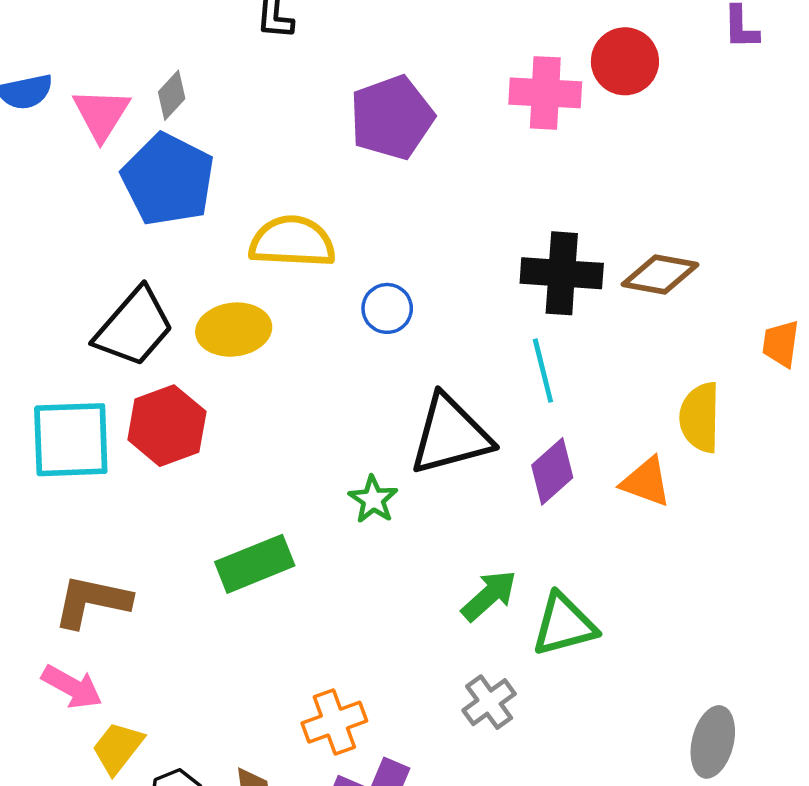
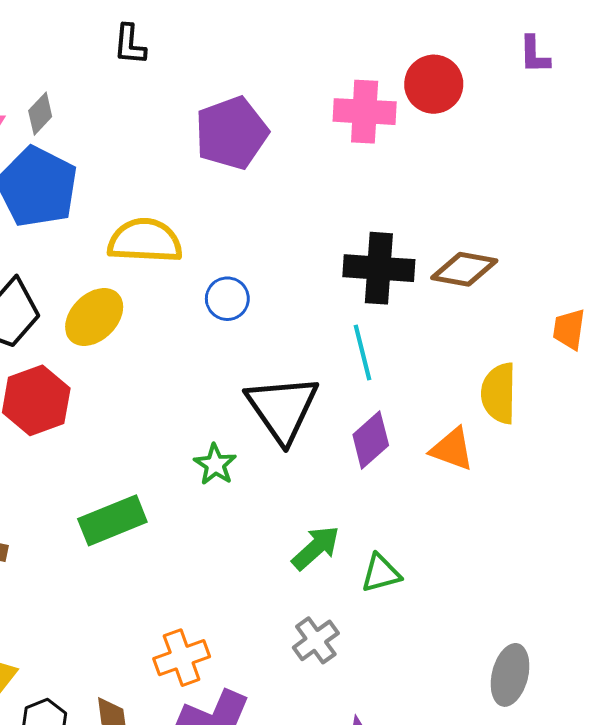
yellow ellipse: (234, 330) -> (94, 317), turned -38
black triangle: (450, 435) -> (282, 409), turned -50
green triangle: (564, 625) -> (381, 573), size x0.7

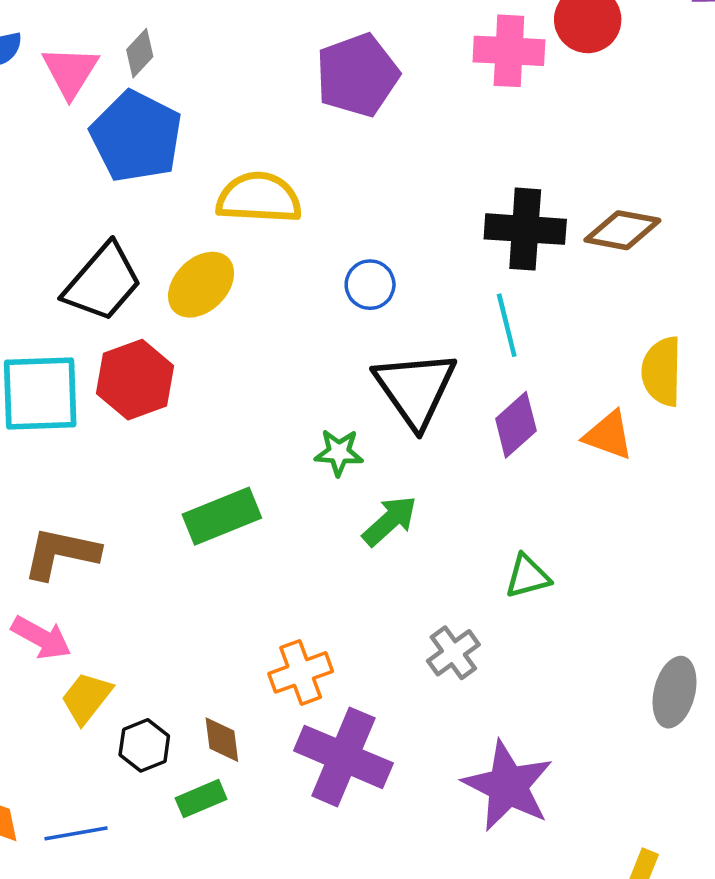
blue circle: (227, 299) -> (370, 285), moved
green star: (215, 464) -> (339, 452), turned -30
green arrow: (316, 548) -> (390, 521), moved

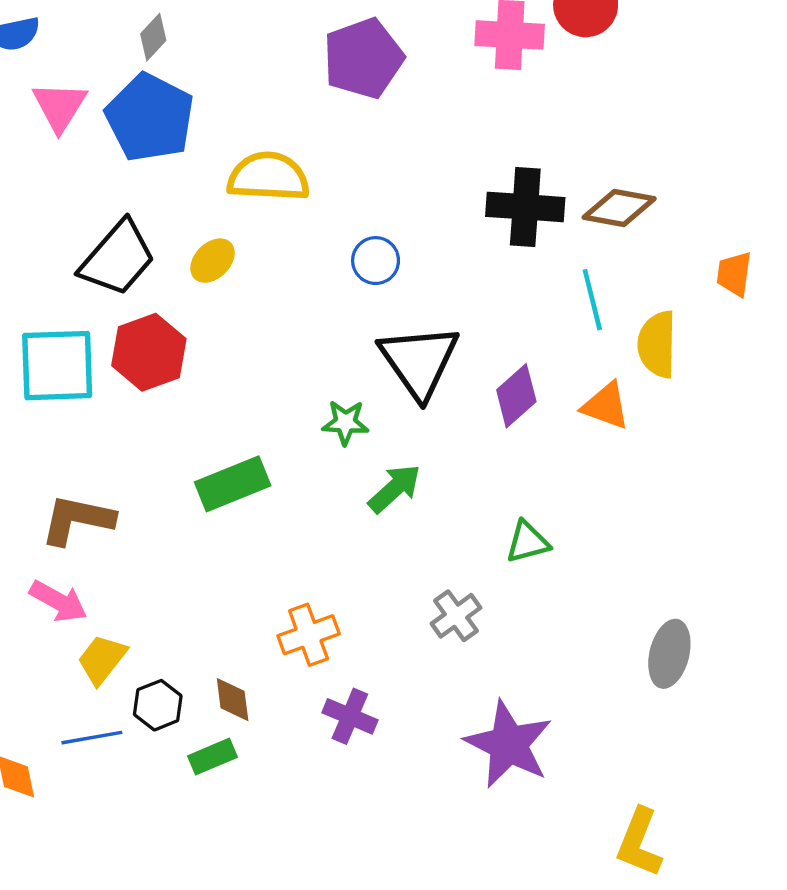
pink triangle: (70, 72) -> (59, 106), moved
yellow ellipse: (201, 285) -> (212, 261), size x0.7
cyan line: (507, 325) -> (592, 300), moved
purple cross: (343, 757) -> (350, 716), size x0.6
blue line: (76, 833) -> (92, 738), moved

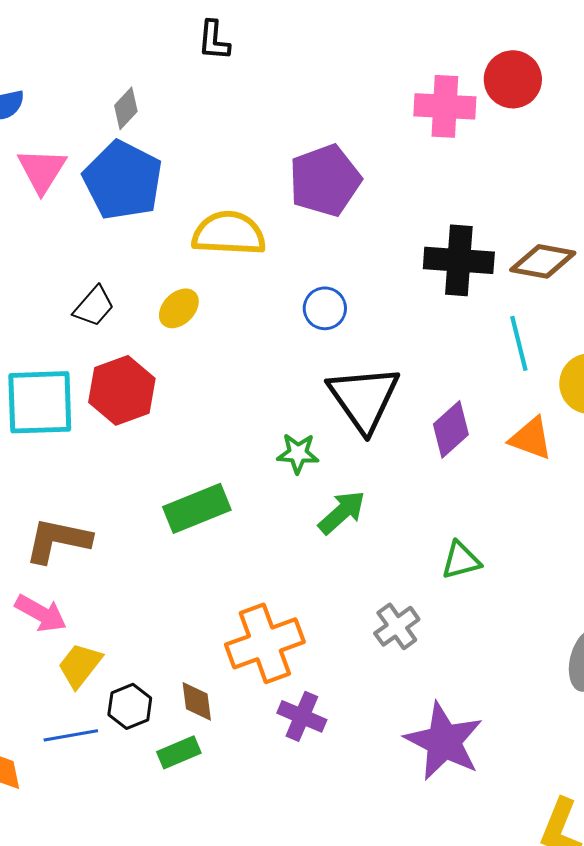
purple pentagon: (363, 58) -> (325, 180), moved
black trapezoid: (118, 258) -> (94, 306), size x0.6
orange cross: (309, 635) -> (265, 643), size x1.4

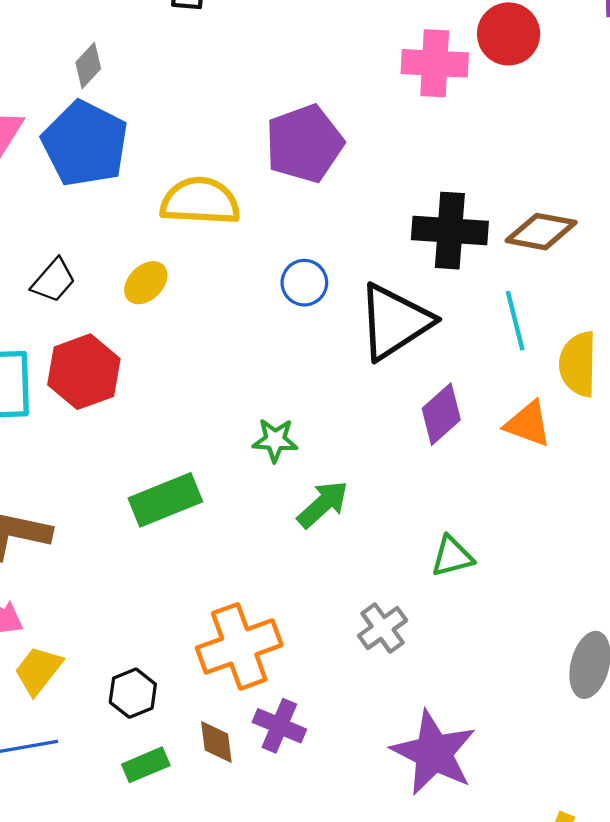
black triangle: (364, 398) -> (395, 322), moved, turned 32
brown diamond: (197, 701) -> (216, 742), moved
black hexagon: (130, 706) -> (133, 693), moved

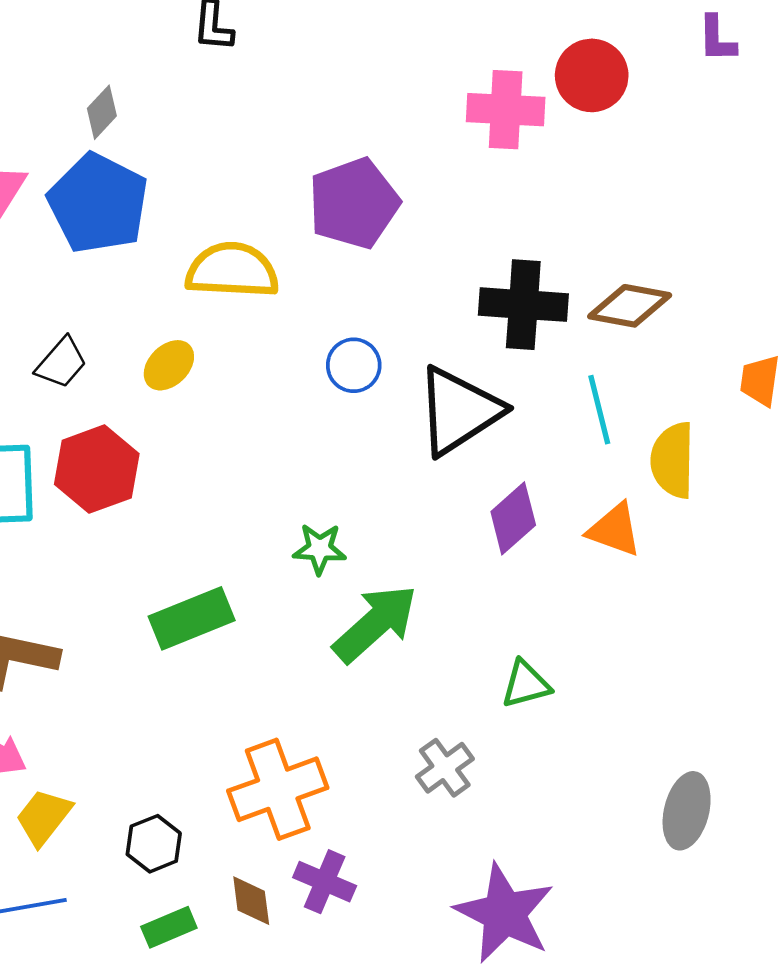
green arrow: (323, 504) -> (375, 623), size x1.4

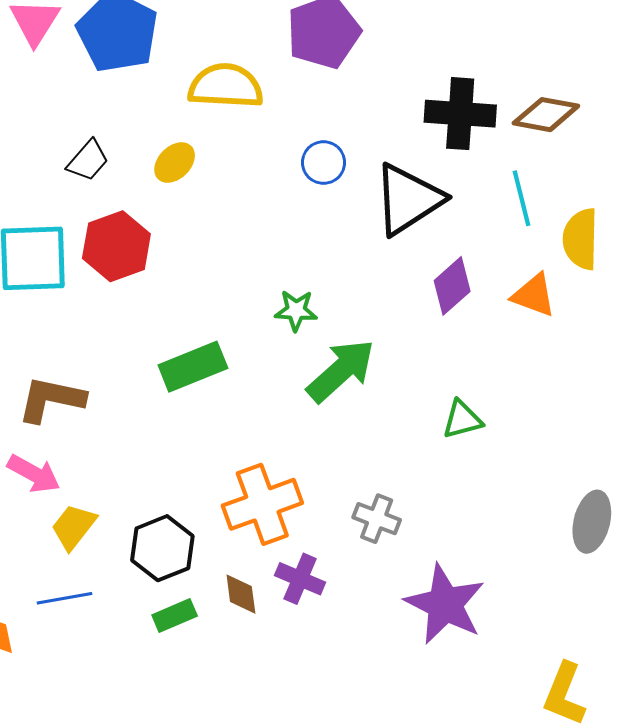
gray cross: (445, 768) -> (377, 519), moved, turned -33
black hexagon: (154, 844) -> (162, 548), size x1.4

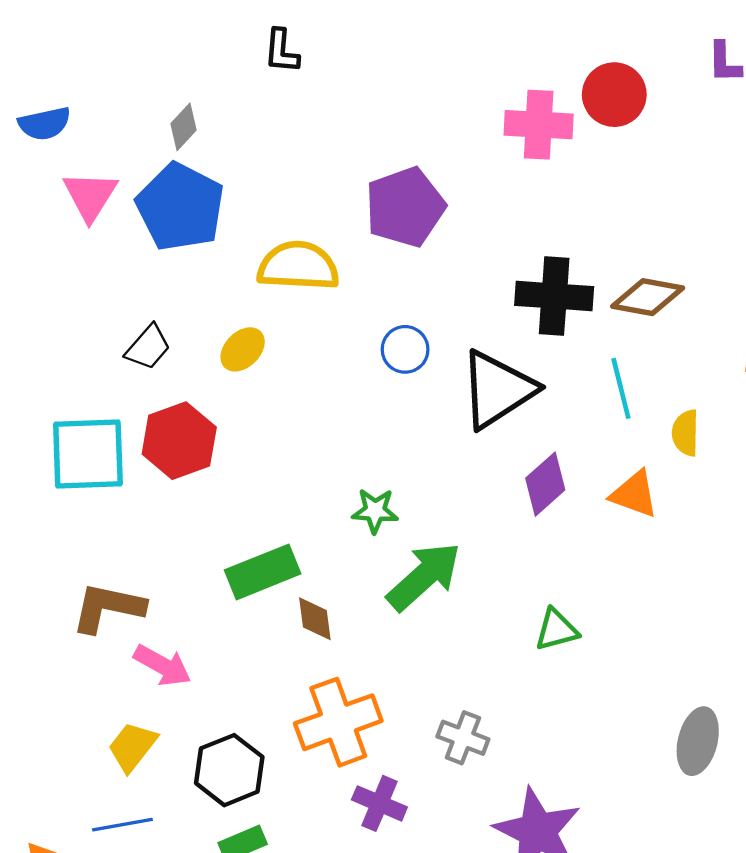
yellow semicircle: (581, 239) -> (685, 433), size x0.7
pink arrow: (34, 474) -> (162, 665), moved
brown diamond: (241, 594) -> (315, 619), moved

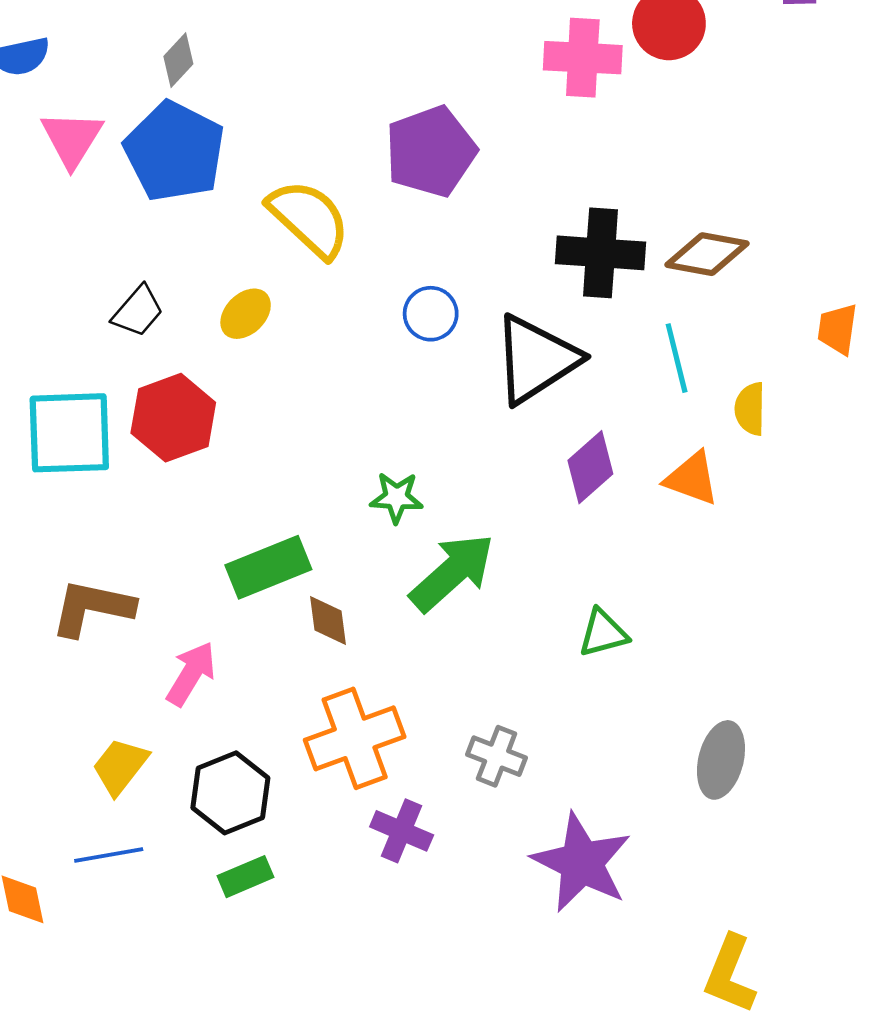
yellow semicircle: (298, 266) -> (309, 219), turned 40
pink arrow: (162, 665) -> (191, 674), moved, turned -88
gray ellipse: (698, 741) -> (721, 760), moved

